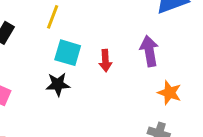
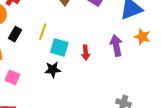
yellow line: (53, 17) -> (43, 32), moved
orange star: (169, 93) -> (142, 37), moved

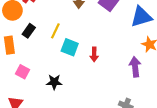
purple arrow: (116, 46) -> (135, 67), moved
black star: (53, 70) -> (54, 82), moved

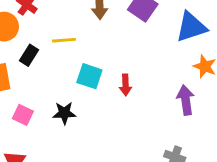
yellow line: (55, 31) -> (64, 40), moved, turned 63
black star: (54, 82) -> (64, 113), moved

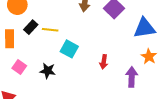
yellow line: (64, 40) -> (50, 30), moved
red arrow: (125, 85) -> (104, 62), moved

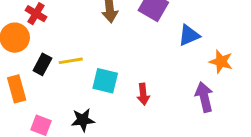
blue triangle: (144, 28) -> (189, 35), moved, size x0.7
red arrow: (104, 62) -> (143, 94), moved

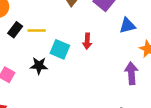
red arrow: (143, 94) -> (87, 41), moved
black star: (83, 120) -> (39, 66), moved

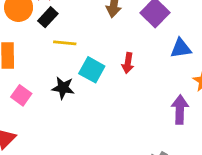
black rectangle: (15, 30) -> (48, 17), moved

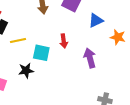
purple arrow: (180, 109) -> (90, 58), moved

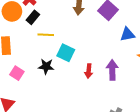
red arrow: (64, 41) -> (89, 71), moved

